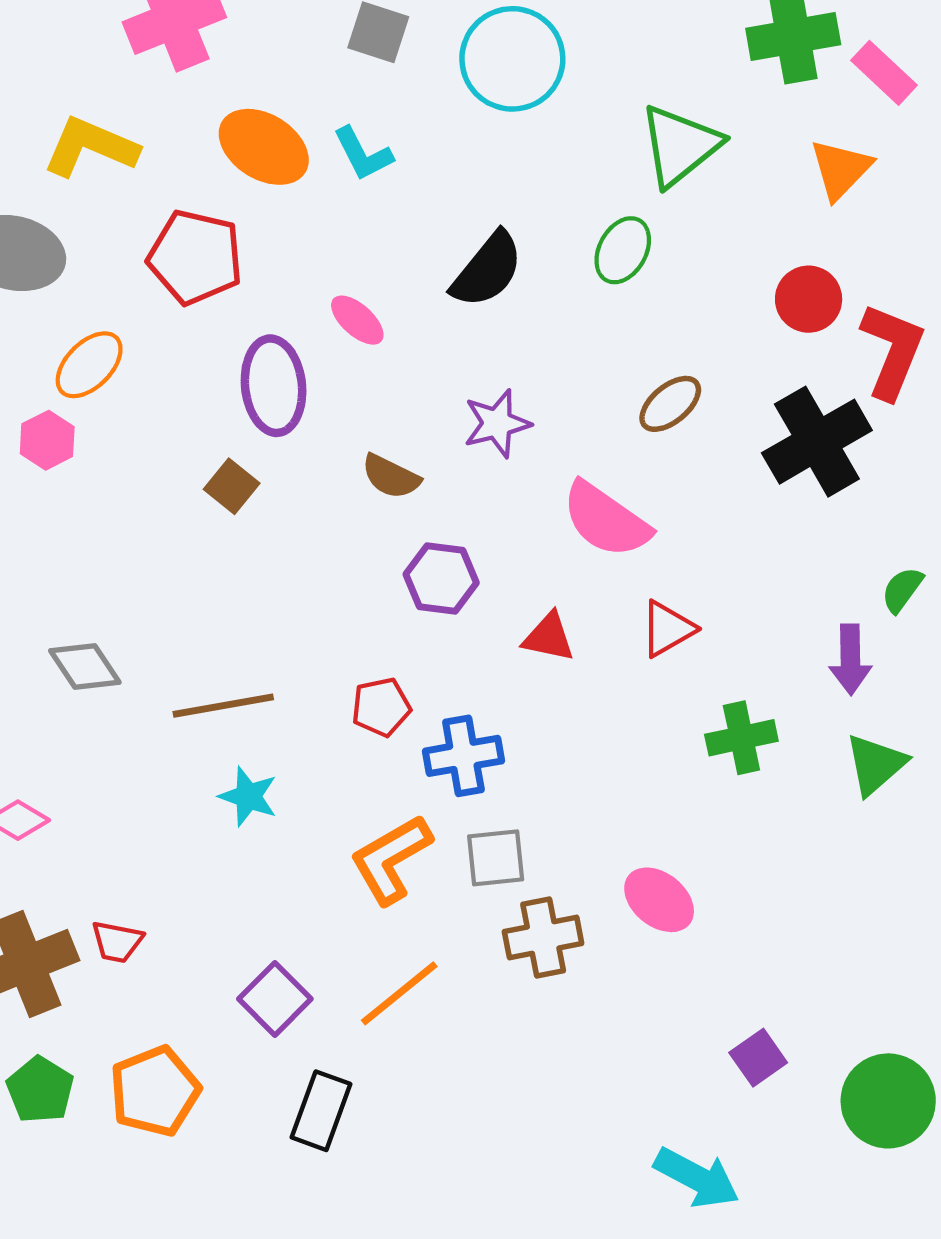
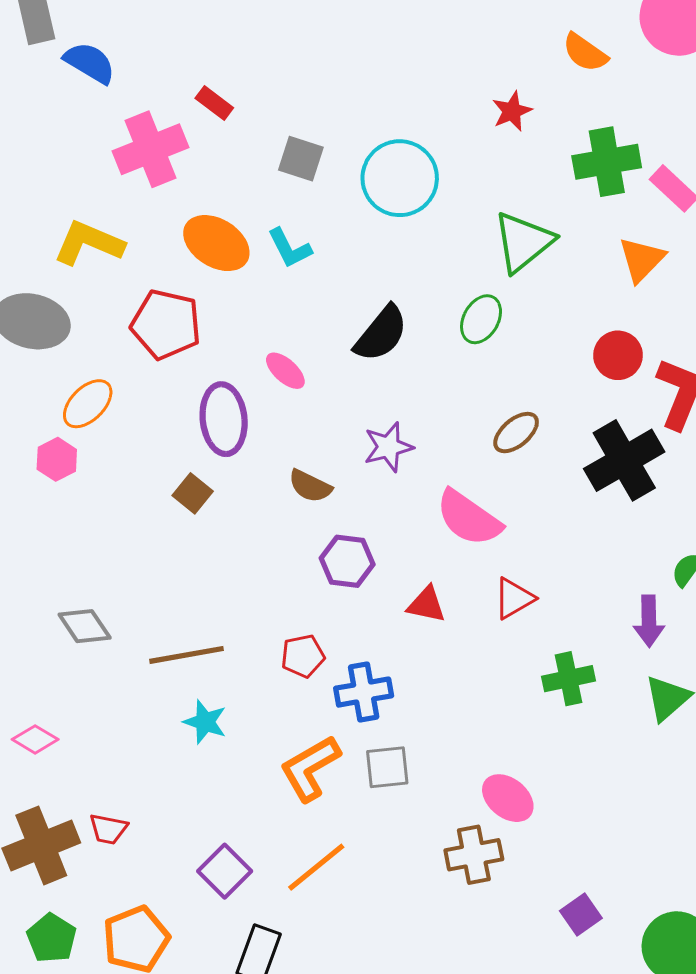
brown cross: (543, 938) -> (474, 855), moved

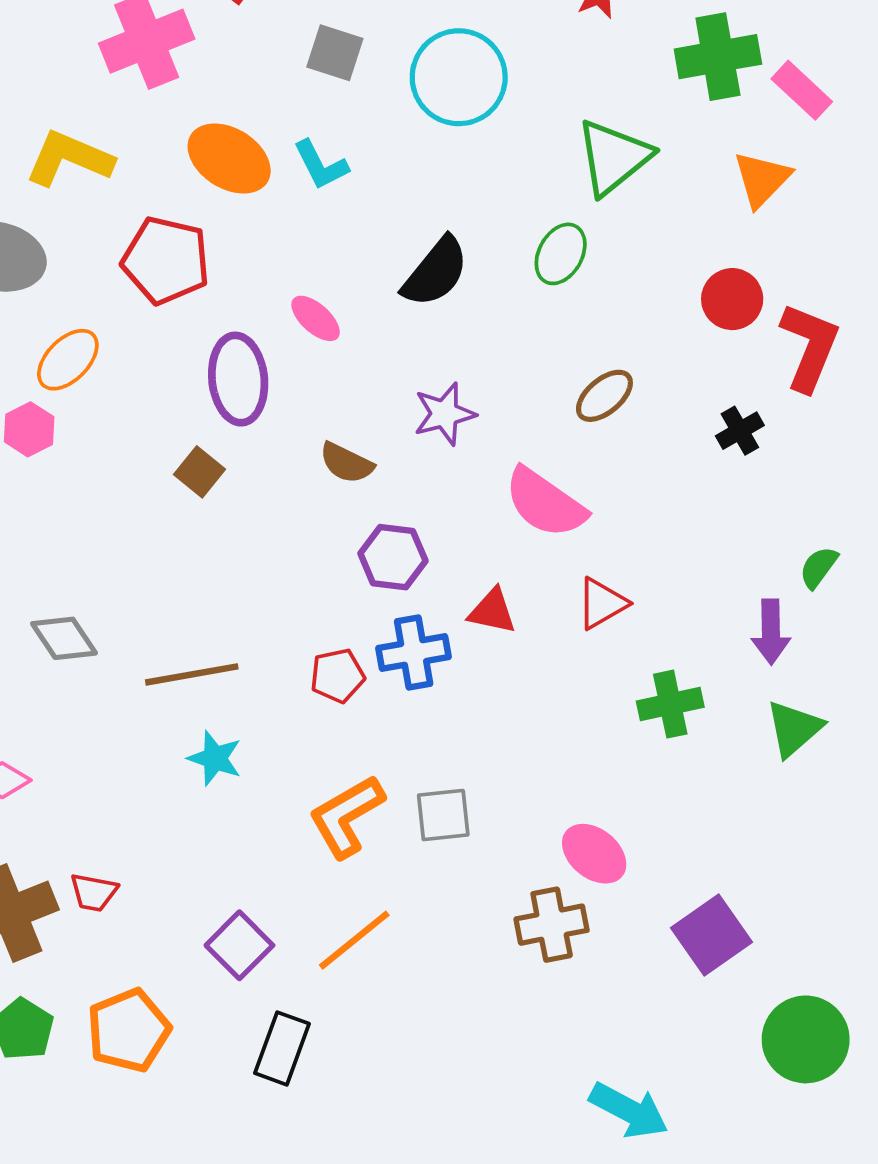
black cross: (624, 460) -> (740, 431), size x0.5
blue cross: (364, 692) -> (414, 652), moved
purple square: (581, 914) -> (711, 935), moved, size x1.5

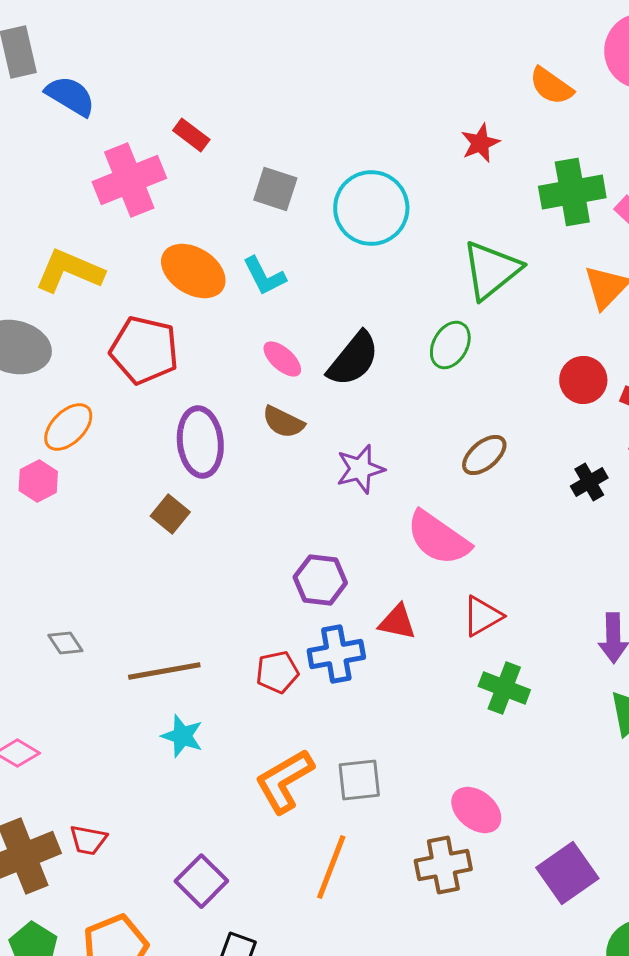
pink ellipse: (316, 318) -> (282, 359), moved
brown semicircle: (346, 463) -> (283, 422), moved
gray diamond: (64, 638) -> (65, 643), size x0.7
green cross: (670, 704) -> (504, 688), moved, turned 33
orange line: (354, 940) -> (331, 867), moved, turned -30

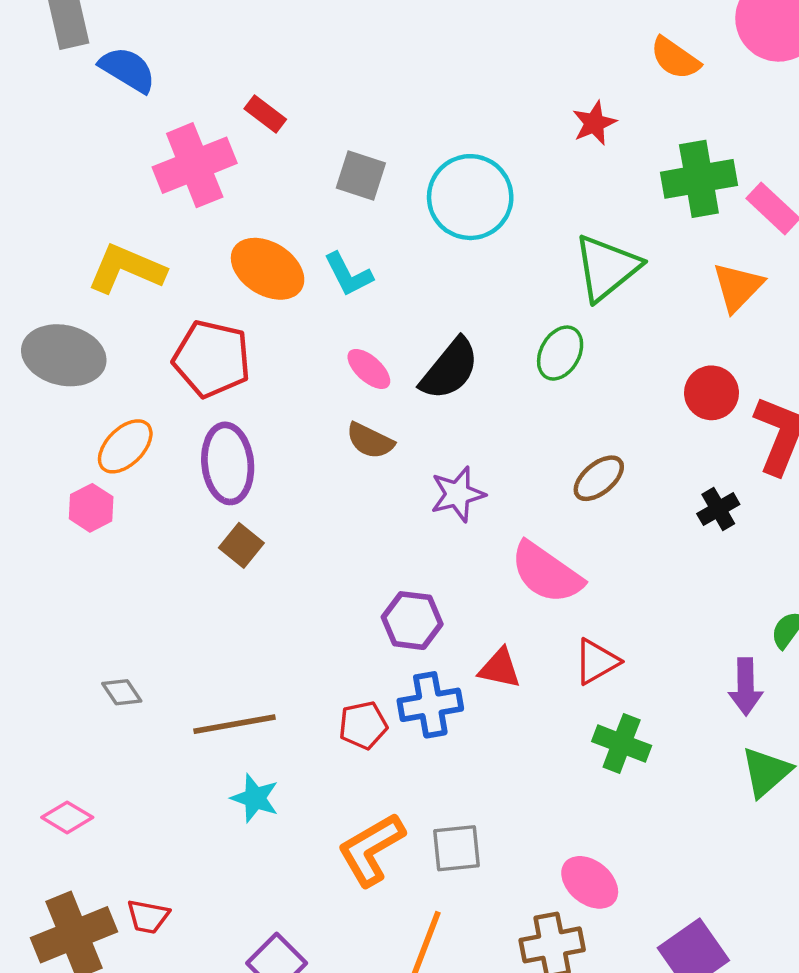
purple ellipse: (200, 442) -> (228, 463), moved

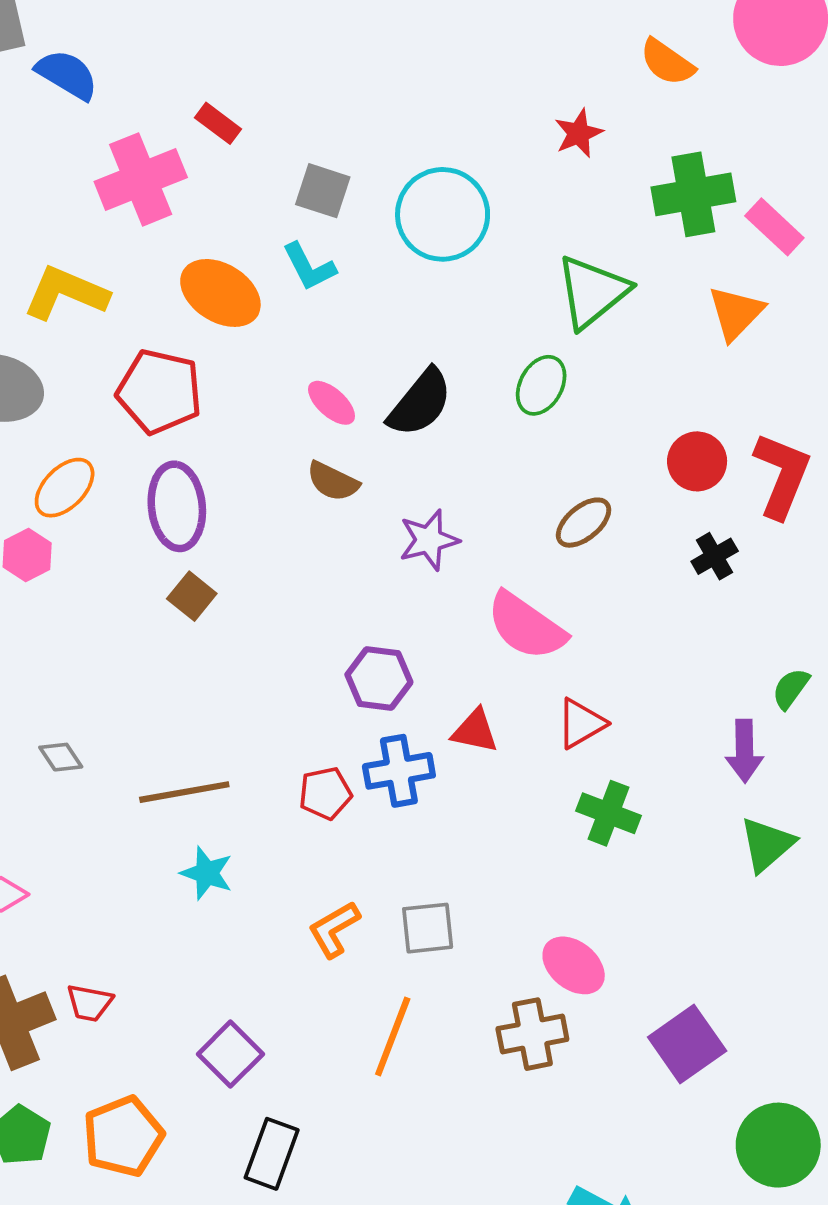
cyan L-shape: (348, 274) -> (309, 267), moved
red circle: (712, 393) -> (697, 461), moved
orange L-shape: (371, 849) -> (334, 929), size x0.7

